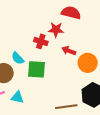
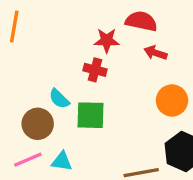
red star: (56, 30) -> (107, 40), moved
red arrow: (69, 51) -> (155, 53), moved

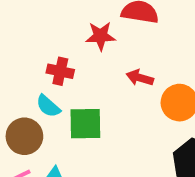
red arrow: (155, 53) -> (140, 78), moved
red cross: (95, 70) -> (60, 71), moved

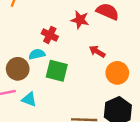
cyan semicircle: (48, 106) -> (37, 54), turned 112

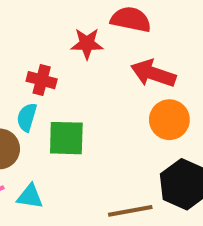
red arrow: (97, 51) -> (153, 74), moved, size x1.5
cyan semicircle: (37, 54) -> (27, 117), turned -49

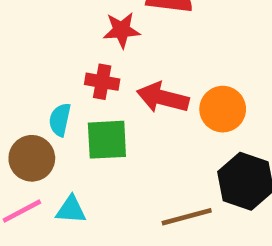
red arrow: (153, 74) -> (163, 98), moved
red cross: (42, 80) -> (102, 82), moved

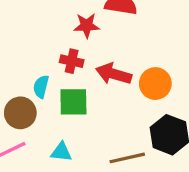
cyan triangle: (71, 210) -> (61, 152), moved

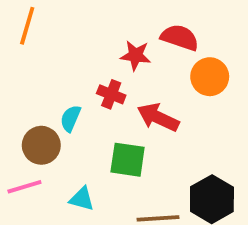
orange circle: (155, 84) -> (210, 77), moved
green square: (73, 102) -> (128, 160), moved

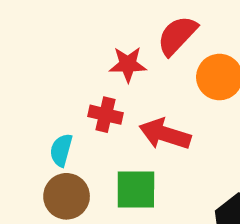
red semicircle: (180, 37) -> (177, 36), turned -57
brown circle: (41, 145) -> (67, 196), moved

